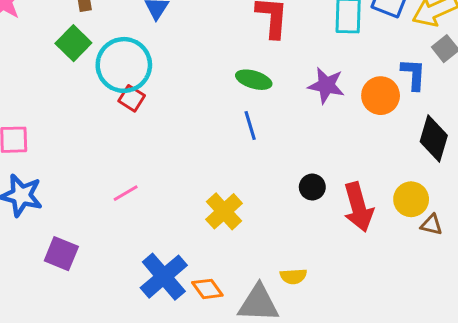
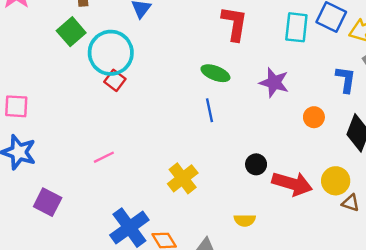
orange circle: (381, 96) -> (314, 117), moved, size x0.7
red arrow: (358, 207) -> (292, 184), turned -63
yellow semicircle: (293, 276) -> (245, 220), moved

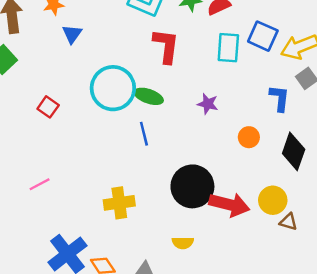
cyan circle: (111, 53) -> (113, 88), moved
purple star: (274, 83) -> (208, 104), size x0.7
black circle: (256, 164) -> (192, 186), size x2.0
yellow cross: (183, 178) -> (119, 203), turned 32

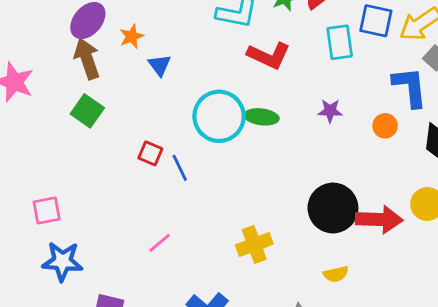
red L-shape: (166, 46) -> (269, 56), turned 120
blue L-shape: (280, 98) -> (410, 87), size x1.4
blue line: (144, 134) -> (180, 168), moved
orange circle: (249, 137) -> (385, 126), moved

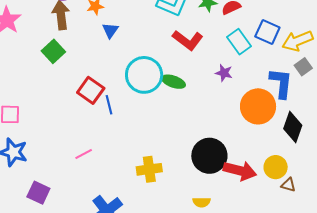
cyan rectangle: (340, 42) -> (239, 42), turned -40
purple star: (330, 111) -> (224, 73), moved
orange circle: (385, 126) -> (258, 106), size x2.0
red square: (150, 153) -> (91, 90), size x1.5

